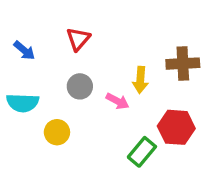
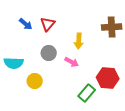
blue arrow: (24, 50) -> (26, 24), moved
brown cross: (183, 64) -> (112, 27), moved
yellow arrow: (140, 80) -> (79, 41), moved

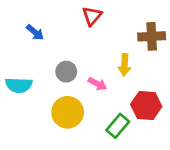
red triangle: (48, 24) -> (92, 16), moved
yellow arrow: (79, 41) -> (125, 65), moved
yellow circle: (35, 81) -> (68, 112), moved, size x1.5

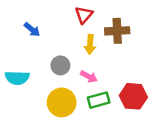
brown cross: (152, 36) -> (117, 31), moved
yellow arrow: (125, 65) -> (90, 44), moved
green rectangle: (118, 126) -> (99, 100), moved, turned 35

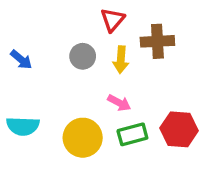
blue arrow: (32, 30) -> (21, 60), moved
gray circle: (60, 65) -> (83, 56), moved
cyan semicircle: (17, 78) -> (23, 126), moved

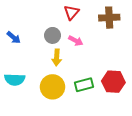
brown cross: (157, 41) -> (109, 18), moved
yellow arrow: (121, 60) -> (57, 57), moved
pink arrow: (119, 103) -> (76, 41), moved

